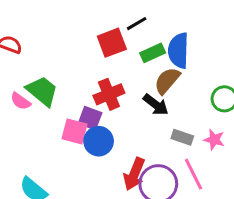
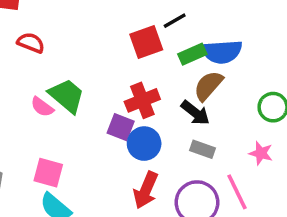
blue semicircle: (179, 51) -> (222, 52), turned -96
pink square: (75, 131) -> (48, 173), moved
gray rectangle: (182, 137) -> (202, 149), moved
blue circle: (99, 141) -> (144, 144), moved
red arrow: (134, 174) -> (146, 190), moved

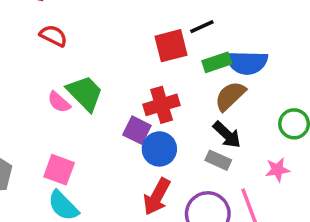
black arrow: (195, 113) -> (227, 135), moved
pink star: (261, 153) -> (277, 170), turned -30

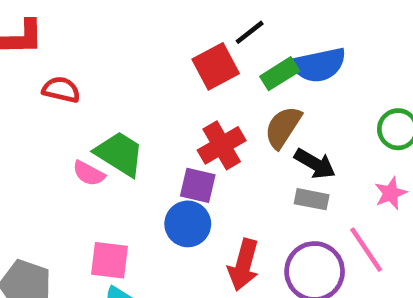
brown semicircle: (230, 96) -> (283, 127), moved
blue circle: (159, 149) -> (188, 224), moved

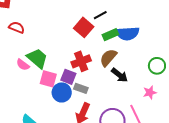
red square: (216, 66) -> (84, 27), turned -30
gray rectangle: (312, 199) -> (81, 88), moved
pink square: (110, 260) -> (48, 79), moved

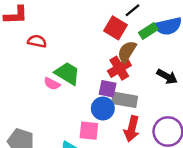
brown semicircle: (108, 58) -> (127, 52), moved
pink square: (48, 79) -> (89, 131), moved
gray rectangle: (81, 88) -> (124, 100), size x1.5

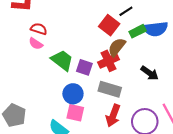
pink semicircle: (52, 84) -> (36, 44), moved
purple square: (108, 89) -> (84, 67), moved
blue circle: (103, 108) -> (73, 94), moved

